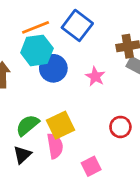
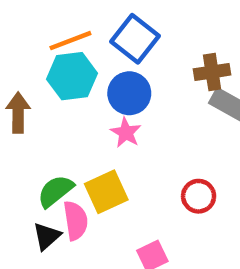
blue circle: (53, 68) -> (129, 93), moved
pink star: (95, 76) -> (126, 133), moved
pink semicircle: (55, 146) -> (76, 221), moved

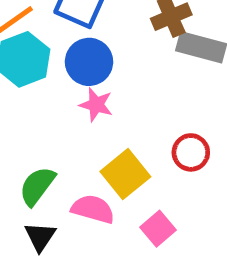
yellow square: (106, 192) -> (125, 174), moved
pink semicircle: (76, 221) -> (93, 209), moved, turned -51

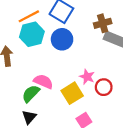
pink star: (96, 105) -> (87, 77), moved
pink semicircle: (93, 209) -> (43, 81), moved

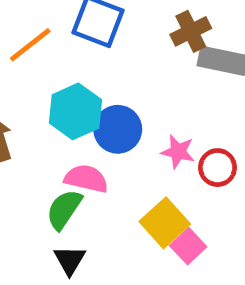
cyan hexagon: (32, 34) -> (75, 111), moved
blue circle: (62, 39) -> (118, 129), moved
yellow square: (72, 93) -> (165, 223), moved

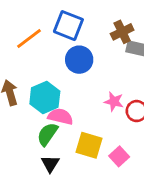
cyan hexagon: (75, 111) -> (45, 97), moved
blue circle: (118, 129) -> (79, 60), moved
yellow square: (165, 223) -> (89, 145), moved, turned -32

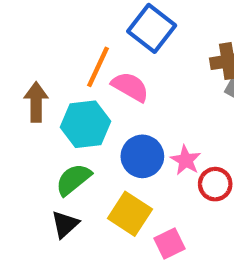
orange line: (29, 39) -> (98, 67), moved, turned -44
blue circle: (79, 60) -> (142, 156), moved
pink semicircle: (60, 117) -> (130, 87), moved

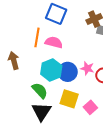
cyan hexagon: (86, 124) -> (51, 70), moved
green semicircle: (73, 180) -> (40, 91), turned 102
black triangle: (65, 224) -> (41, 112), size x1.5

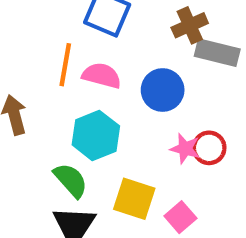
pink star: (87, 68) -> (185, 149), moved
blue circle: (68, 72) -> (163, 90), moved

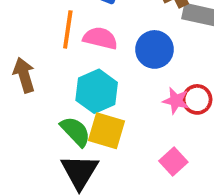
yellow square: (134, 199) -> (106, 131), moved

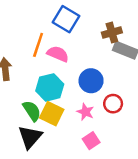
blue circle: (154, 49) -> (91, 81), moved
pink star: (176, 101) -> (85, 112), moved

